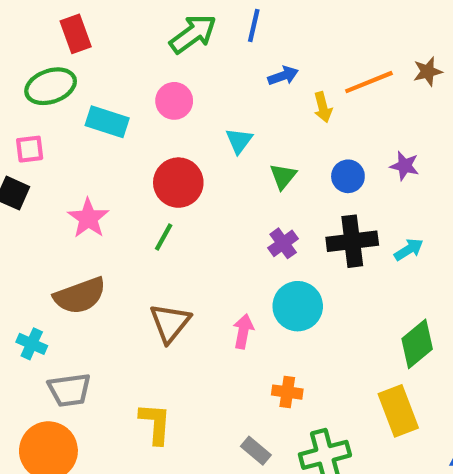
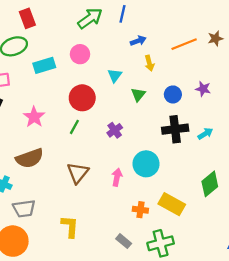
yellow arrow: (323, 107) -> (149, 63), moved
cyan rectangle: (107, 122) -> (44, 65), turned -35
purple cross: (283, 243) -> (115, 130), moved
yellow rectangle: (398, 411) -> (172, 204), moved, turned -40

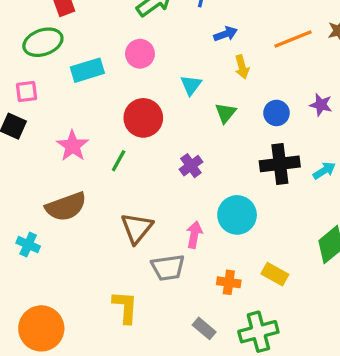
green line: (74, 127) -> (119, 161), moved
yellow rectangle: (172, 204) -> (275, 274), size x0.7
gray trapezoid: (24, 209) -> (168, 268), moved

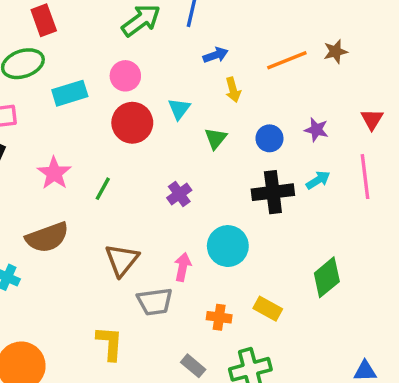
red circle: (143, 118) -> (132, 123), moved
cyan arrow: (324, 171) -> (318, 180), moved

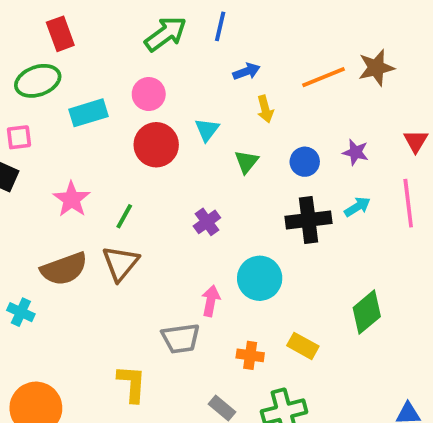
brown star: (335, 52) -> (376, 68), size x1.4
brown triangle: (122, 260) -> (120, 263), moved

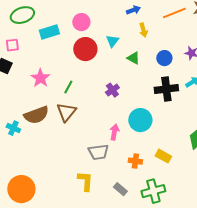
green triangle: (246, 162) -> (133, 58), turned -40
cyan cross: (21, 312) -> (13, 128), moved
yellow L-shape: (132, 384) -> (85, 181), moved

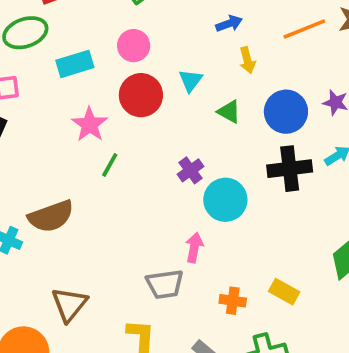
blue circle: (164, 58) -> (286, 112), size x1.5
pink star: (40, 78) -> (90, 124), moved
brown triangle: (66, 112) -> (69, 304), moved
cyan circle: (140, 120) -> (225, 200), moved

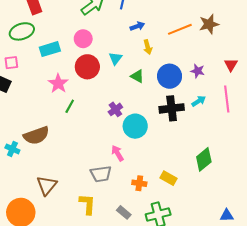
pink arrow: (194, 247) -> (118, 153), turned -42

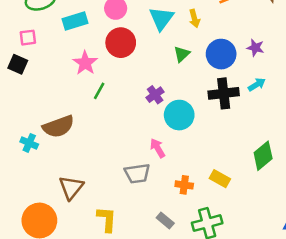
cyan triangle: (115, 58) -> (161, 18), moved, size x1.5
green triangle: (137, 76) -> (182, 54), turned 48
yellow L-shape: (87, 204) -> (107, 219), moved

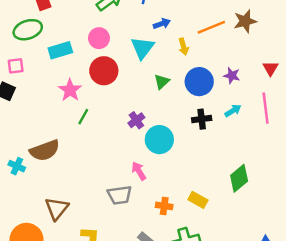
yellow arrow: (194, 18) -> (183, 47), moved
black cross: (224, 93) -> (202, 119), size x0.7

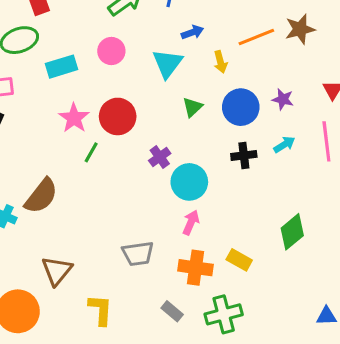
red circle: (104, 71) -> (118, 116), moved
brown semicircle: (45, 150) -> (41, 196), turned -32
pink arrow: (139, 171) -> (191, 222), moved, turned 54
orange cross: (164, 206) -> (196, 268), size x1.5

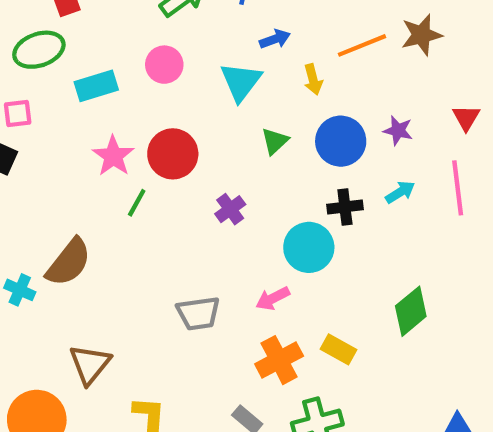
cyan circle: (189, 182) -> (309, 247), moved
pink arrow: (191, 222) -> (273, 298), turned -140
gray trapezoid: (138, 254) -> (198, 313), moved
orange cross: (196, 268) -> (279, 360), turned -36

